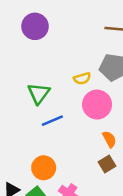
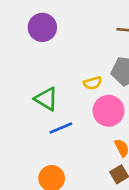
green triangle: (39, 93) -> (46, 99), turned -35

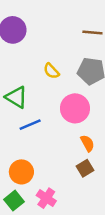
yellow semicircle: (93, 83) -> (51, 71), moved, turned 63

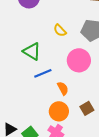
orange semicircle: (87, 143) -> (63, 88), moved
orange circle: (21, 172) -> (59, 111), moved

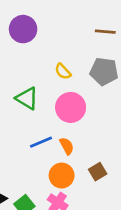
pink circle: (79, 60) -> (71, 107), moved
blue line: (43, 73) -> (41, 142), moved

